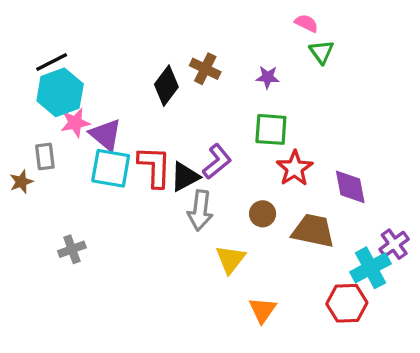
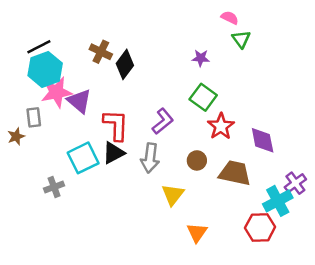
brown cross: (205, 69) -> (101, 52), moved
pink star: (75, 123) -> (57, 92), size x1.4
green square: (271, 129) -> (203, 97), turned 32
cyan square: (111, 168) -> (83, 158), moved, turned -36
black triangle: (185, 177) -> (113, 153), moved

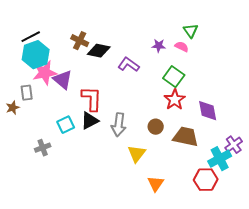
pink semicircle: (230, 18) -> (182, 47), moved
black diamond: (125, 64) -> (99, 51), turned 65
green square: (203, 97) -> (174, 77), moved
purple L-shape: (163, 121) -> (129, 65), moved, turned -105
cyan square: (83, 158) -> (66, 125), size x0.7

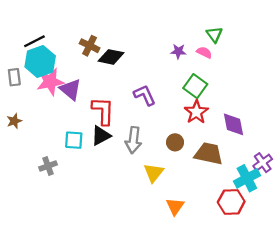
purple L-shape: (129, 65) -> (145, 95), moved, turned 30
gray rectangle: (27, 93) -> (14, 77), moved
cyan square: (66, 125) -> (74, 140), turned 30

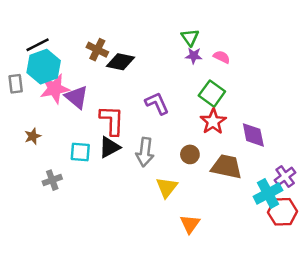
green triangle: (214, 34) -> (190, 37), moved
brown star: (14, 121) -> (33, 136), moved
red hexagon: (231, 202) -> (283, 212), moved

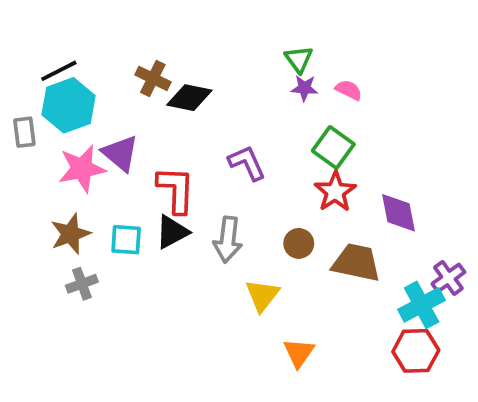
pink star: (55, 89) -> (82, 169), moved
brown star: (33, 136) -> (70, 234), moved, size x1.5
red hexagon: (283, 212) -> (416, 351), moved

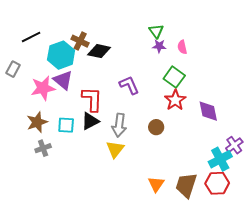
pink semicircle: (349, 90) -> (182, 47), turned -128
cyan hexagon: (69, 105) -> (61, 55), moved
gray rectangle: (24, 132) -> (13, 69), turned 35
brown trapezoid: (356, 263) -> (186, 185), moved, turned -84
yellow triangle: (262, 295) -> (115, 149), moved

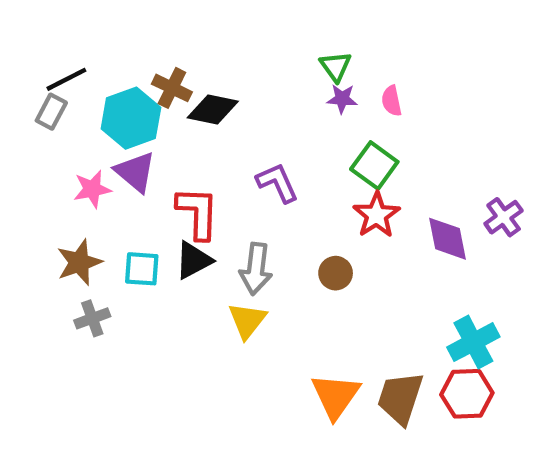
gray rectangle: (13, 69) -> (51, 112), moved
pink star: (43, 88) -> (92, 189), size x0.7
purple cross: (234, 145) -> (504, 217), moved
orange triangle: (156, 184) -> (336, 396), size x1.4

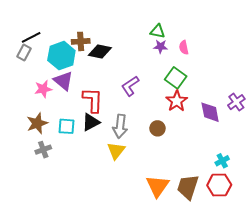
green triangle: (336, 66) -> (157, 31), turned -42
brown cross: (172, 88) -> (81, 41), turned -30
purple L-shape: (277, 183) -> (130, 86), turned -100
cyan cross: (473, 342) -> (222, 161), size x0.6

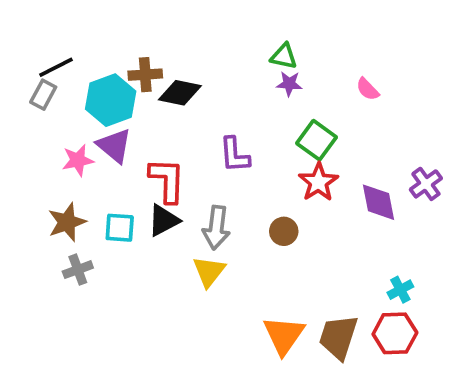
pink semicircle: (184, 47) -> (368, 89), moved, turned -32
purple L-shape: (130, 86) -> (235, 155), turned -60

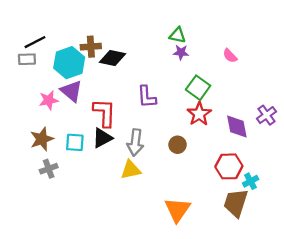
gray rectangle: (43, 95) -> (27, 59), turned 60
yellow triangle: (209, 271) -> (131, 170), turned 40
red hexagon: (395, 333) -> (229, 166), moved
brown trapezoid: (338, 337) -> (236, 203), moved

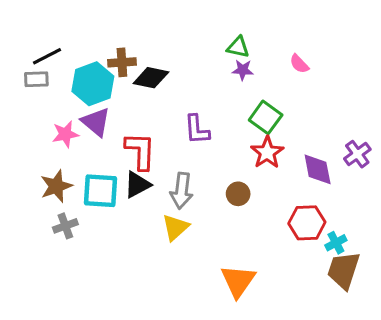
pink semicircle: (230, 56) -> (299, 64), moved
cyan square: (75, 142) -> (101, 191), size x1.4
yellow triangle: (131, 170) -> (175, 227), turned -30
brown trapezoid: (236, 203) -> (344, 270), moved

